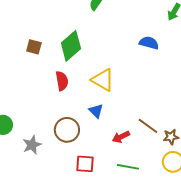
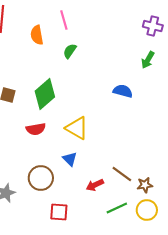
red semicircle: (62, 81) -> (36, 129), turned 90
green line: (128, 167) -> (117, 208), moved, turned -35

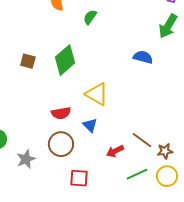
green arrow: (148, 60) -> (168, 26), size x1.4
red semicircle: (36, 129) -> (61, 113), moved

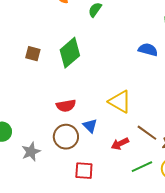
yellow triangle: (97, 94) -> (120, 102), moved
blue triangle: (90, 125) -> (90, 126), moved

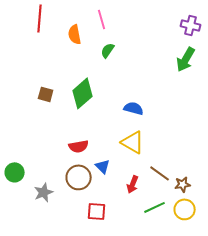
blue semicircle: (148, 50) -> (134, 108), moved
red arrow: (120, 144) -> (133, 184), turned -42

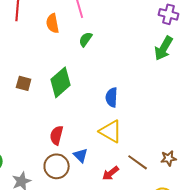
blue semicircle: (134, 108) -> (112, 97), turned -102
red semicircle: (79, 146) -> (57, 135), turned 114
red arrow: (133, 184) -> (111, 173), turned 30
brown star: (183, 184) -> (169, 158), moved

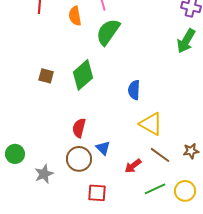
green semicircle: (86, 39) -> (108, 32), size x1.8
yellow triangle: (111, 131) -> (151, 124), moved

